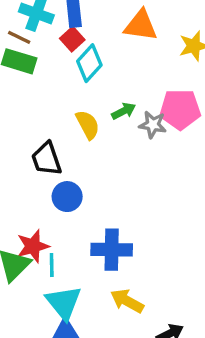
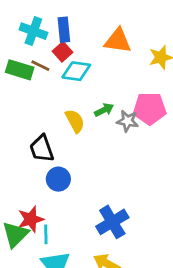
brown line: (19, 37) -> (40, 66), moved
cyan diamond: (89, 63) -> (76, 71), turned 56
blue cross: (112, 250) -> (112, 222), moved, turned -32

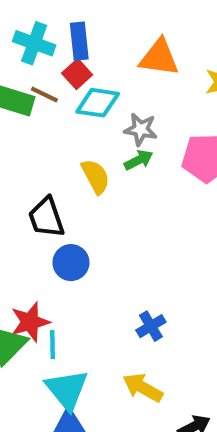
gray star: (128, 121) -> (141, 129), moved
blue cross: (112, 222) -> (151, 326), size x0.6

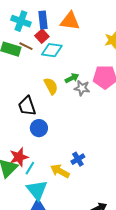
orange triangle: (159, 58) -> (70, 21), moved
gray star: (141, 129) -> (82, 88), moved
cyan line: (53, 345) -> (30, 168), turned 32
yellow arrow: (143, 388) -> (60, 171), moved

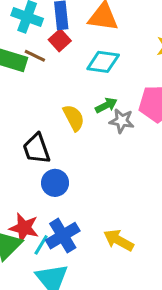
cyan diamond: (52, 50) -> (103, 62), moved
red star: (19, 157) -> (24, 228), turned 30
blue cross: (78, 159) -> (63, 236), moved, size x1.5
yellow arrow: (60, 171) -> (119, 240), moved

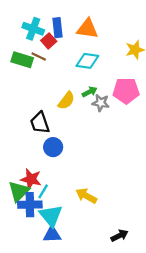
red square: (60, 40) -> (49, 41), moved
yellow semicircle: (74, 118) -> (66, 101), turned 66
blue cross: (63, 236) -> (30, 205), moved, turned 30
yellow arrow: (119, 240) -> (86, 196), moved

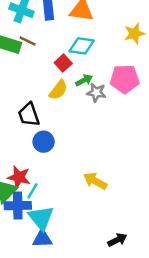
red square: (49, 41) -> (63, 63), moved
yellow arrow: (86, 196) -> (95, 181), moved

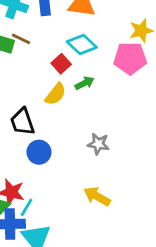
cyan diamond: (82, 46) -> (82, 44), turned 35
pink pentagon: (125, 79) -> (130, 58), moved
gray star: (96, 93) -> (98, 144), moved

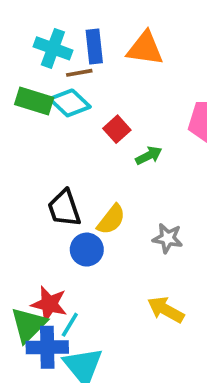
brown line: (21, 39) -> (79, 73), moved, turned -36
cyan diamond: (82, 44) -> (70, 103), moved
yellow semicircle: (56, 94) -> (111, 219), moved

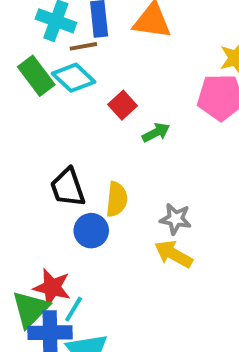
green rectangle: (34, 101) -> (36, 76), turned 36
yellow semicircle: (111, 219) -> (117, 199), turned -32
yellow arrow: (166, 310) -> (174, 254), moved

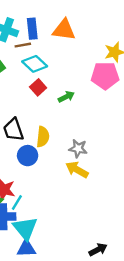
cyan diamond: (74, 78) -> (35, 64), moved
red square: (123, 105) -> (38, 87), moved

